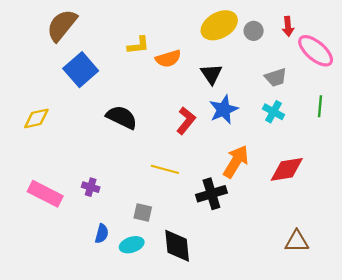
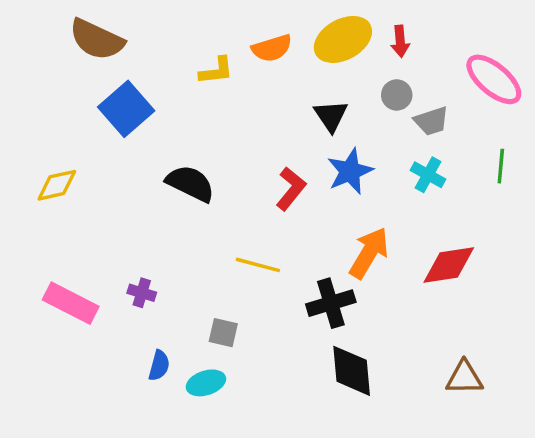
brown semicircle: (62, 25) -> (97, 39), turned -104
red arrow: (288, 26) -> (400, 41), moved
gray circle: (254, 31) -> (397, 95), moved
orange semicircle: (168, 59) -> (272, 48), moved
black diamond: (177, 246) -> (352, 371), moved

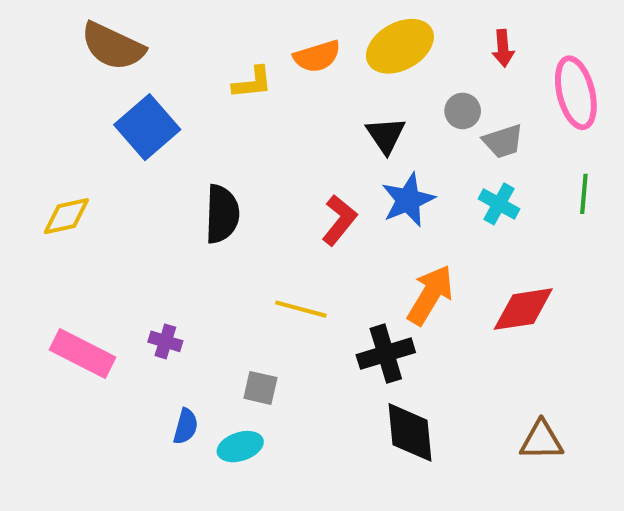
red arrow: (400, 41) -> (503, 48), moved
pink ellipse: (494, 79) -> (576, 93), turned 36
black semicircle: (190, 183) -> (222, 214), turned 66

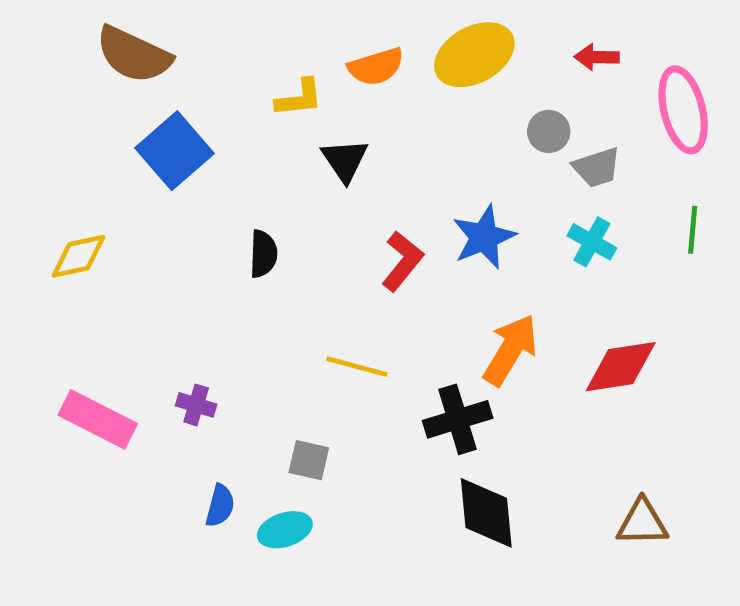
red arrow: (503, 48) -> (597, 57), turned 96
black triangle: (386, 135) -> (345, 160), moved
black semicircle: (222, 214) -> (263, 254), size x0.7

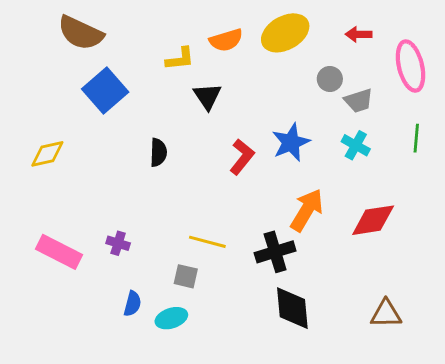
yellow line: (357, 367) -> (207, 242), moved

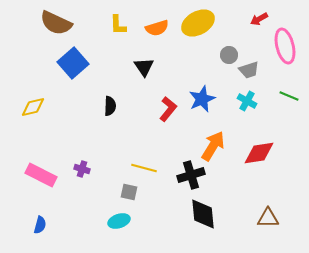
red arrow: (359, 34) -> (259, 19), moved, turned -30
yellow L-shape: (180, 59) -> (118, 25), moved, turned 95
green line: (416, 138) -> (289, 96), turned -72
blue semicircle: (132, 304) -> (40, 225), moved

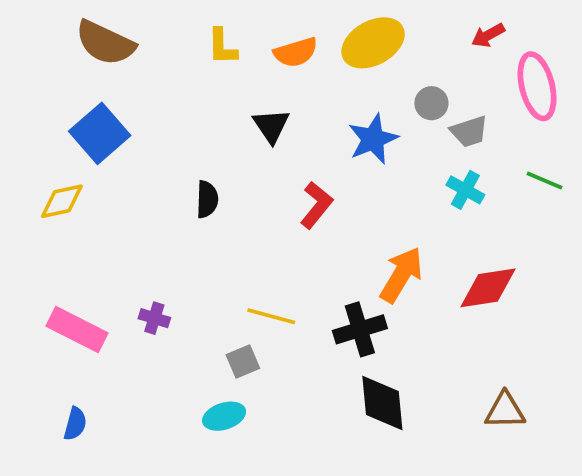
blue square: (73, 63) -> (100, 133), moved
blue star: (202, 99) -> (373, 139), moved
gray square: (129, 192) -> (243, 361), turned -36

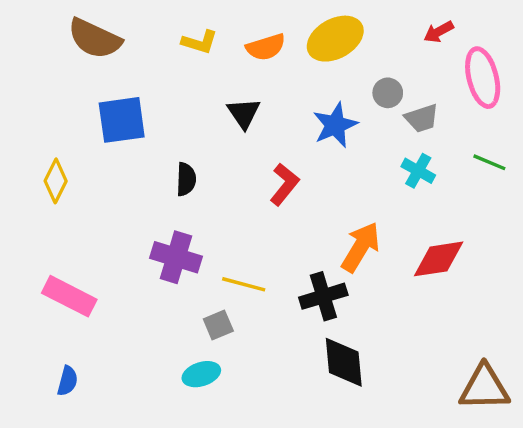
yellow L-shape: (222, 47) -> (200, 42), turned -72
blue square: (100, 133) -> (122, 120), moved, turned 33
yellow diamond: (62, 201) -> (56, 181), turned -51
purple cross: (154, 318) -> (176, 257), moved, size x1.8
brown triangle: (505, 411) -> (484, 388), moved, size x1.4

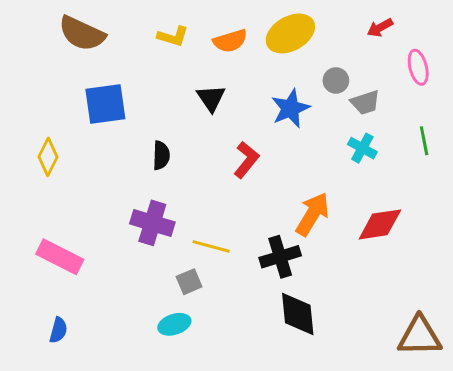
pink ellipse: (483, 78) -> (418, 67), size x0.7
green line: (489, 162) -> (424, 141), turned 56

